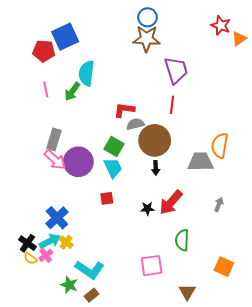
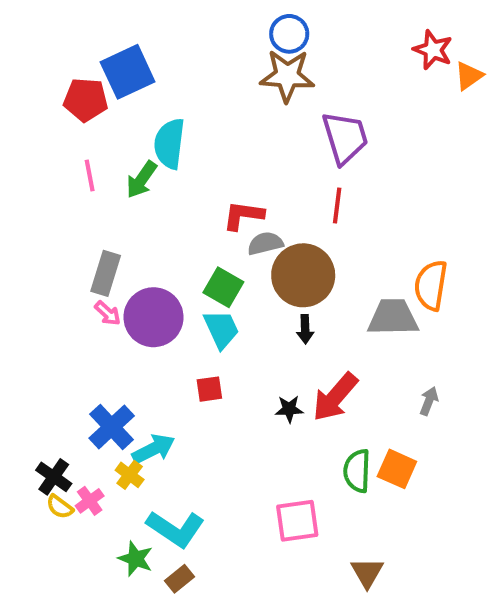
pink arrow: (55, 160) -> (108, 313), size x0.6
cyan arrow: (50, 241) -> (154, 449), moved
orange square: (224, 267) -> (397, 469), moved

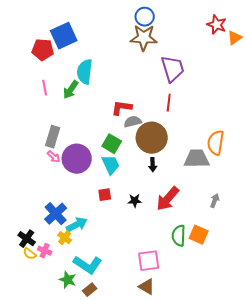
black star: (289, 409) -> (135, 201), moved
pink cross: (90, 501) -> (45, 251), turned -32
brown triangle: (367, 573) -> (147, 287), moved, turned -30

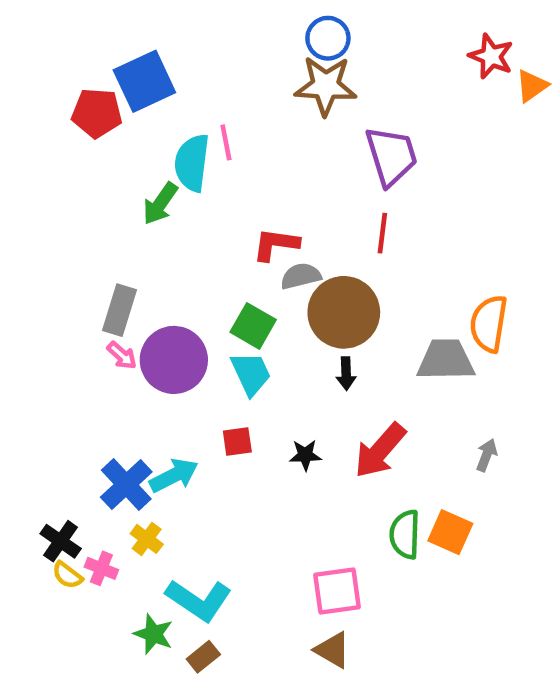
pink line: (45, 88) -> (226, 142), moved
cyan arrow: (77, 225) -> (174, 475), moved

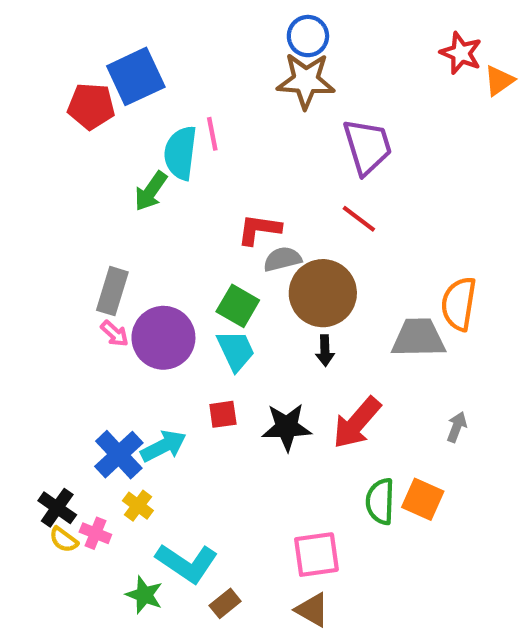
red line: (382, 233) -> (359, 219), turned -60
black star: (305, 455) -> (287, 427), size x1.6
brown rectangle: (203, 657) -> (225, 603), moved

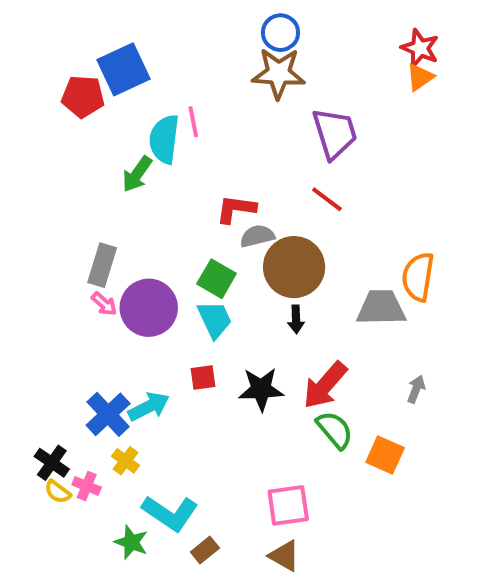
orange triangle: (499, 81) -> (420, 77), moved
green semicircle: (380, 501) -> (335, 430), moved, turned 138

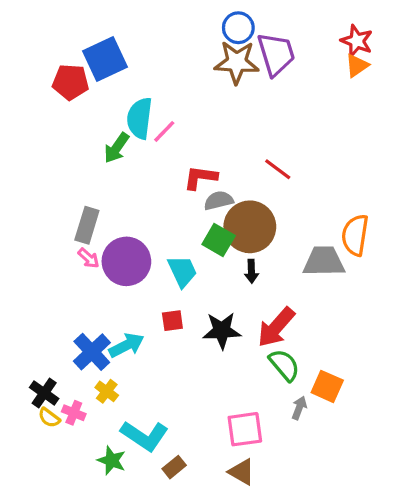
pink line: (193, 122) -> (164, 131), moved, turned 55
purple trapezoid: (335, 133) -> (276, 54), moved
green square: (217, 279) -> (219, 240), moved
gray arrow: (416, 389) -> (299, 408), moved

